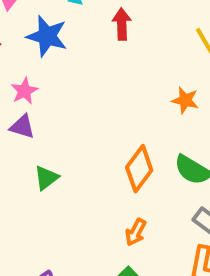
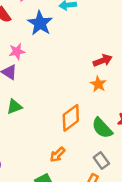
red arrow: (122, 24) -> (103, 60), moved, turned 54
orange star: (185, 100) -> (98, 84), moved

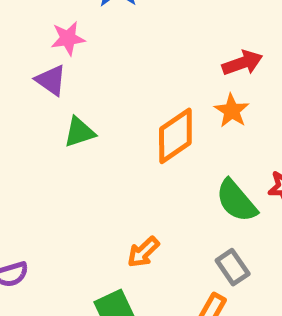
green triangle: (14, 107) -> (79, 132), moved
orange diamond: (71, 118) -> (175, 136), moved

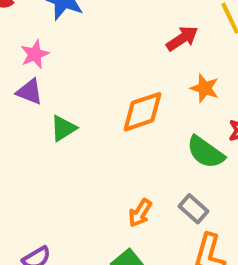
orange star: (232, 111) -> (205, 88), moved
orange diamond: (175, 136) -> (142, 112), turned 30
gray rectangle: (233, 267) -> (193, 209), moved

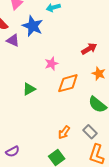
pink star: (35, 54) -> (51, 64), moved
purple triangle: (30, 92) -> (13, 40), moved

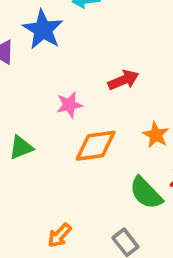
red arrow: (89, 49) -> (123, 80), moved
orange arrow: (64, 132) -> (59, 235), moved

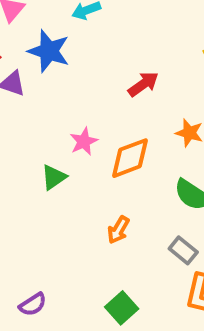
pink star: (69, 105) -> (84, 141), moved
orange arrow: (59, 235) -> (118, 230), moved

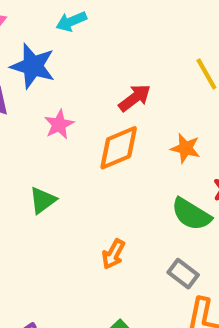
pink star: (84, 141) -> (59, 125), moved
orange diamond: (130, 158) -> (119, 148), moved

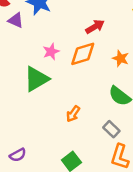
pink star: (59, 125) -> (51, 52), moved
green triangle: (43, 200) -> (36, 79), size x1.6

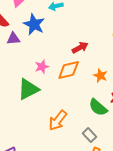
purple triangle: (16, 20) -> (13, 39), turned -32
orange arrow: (73, 114) -> (58, 120), size x1.5

